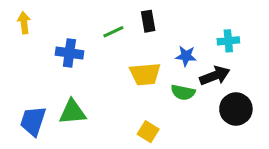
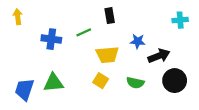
green line: (113, 32) -> (84, 32), moved
cyan cross: (228, 41) -> (180, 20), moved
green semicircle: (183, 92) -> (135, 83), moved
yellow square: (148, 132) -> (101, 81), moved

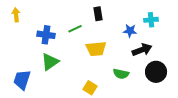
cyan cross: (180, 20) -> (151, 20), moved
blue star: (138, 41) -> (130, 31), moved
yellow square: (101, 81) -> (90, 88), moved
green triangle: (54, 83) -> (50, 62), moved, turned -30

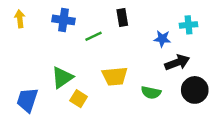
blue cross: (46, 35) -> (64, 20), moved
yellow trapezoid: (96, 49) -> (115, 76), moved
yellow square: (90, 88) -> (79, 99), moved

